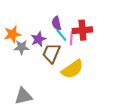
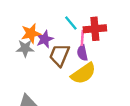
purple semicircle: (56, 23) -> (82, 53), moved
orange star: (12, 34) -> (31, 33), moved
cyan line: (61, 35) -> (71, 23), moved

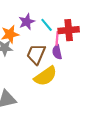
purple star: (45, 39) -> (27, 22), moved
yellow semicircle: (83, 73) -> (46, 76), moved

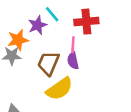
cyan line: (47, 25) -> (52, 14), moved
red cross: (69, 30) -> (86, 22), moved

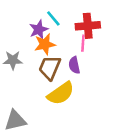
orange star: (18, 40) -> (45, 44), moved
pink line: (73, 45) -> (83, 43), moved

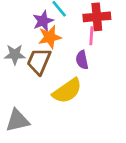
brown trapezoid: (50, 68) -> (39, 61), moved

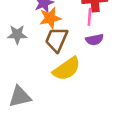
purple semicircle: (82, 60) -> (95, 40), moved, turned -90
brown trapezoid: (39, 61) -> (56, 40), moved

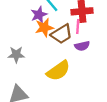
gray star: (17, 35) -> (16, 55), moved
brown trapezoid: (56, 40) -> (62, 34), moved, turned -145

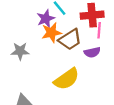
pink line: (78, 26) -> (99, 30), moved
gray star: (16, 55) -> (20, 51), moved

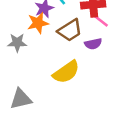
pink line: (99, 30) -> (101, 21), turned -56
orange star: (51, 33) -> (38, 23), moved

